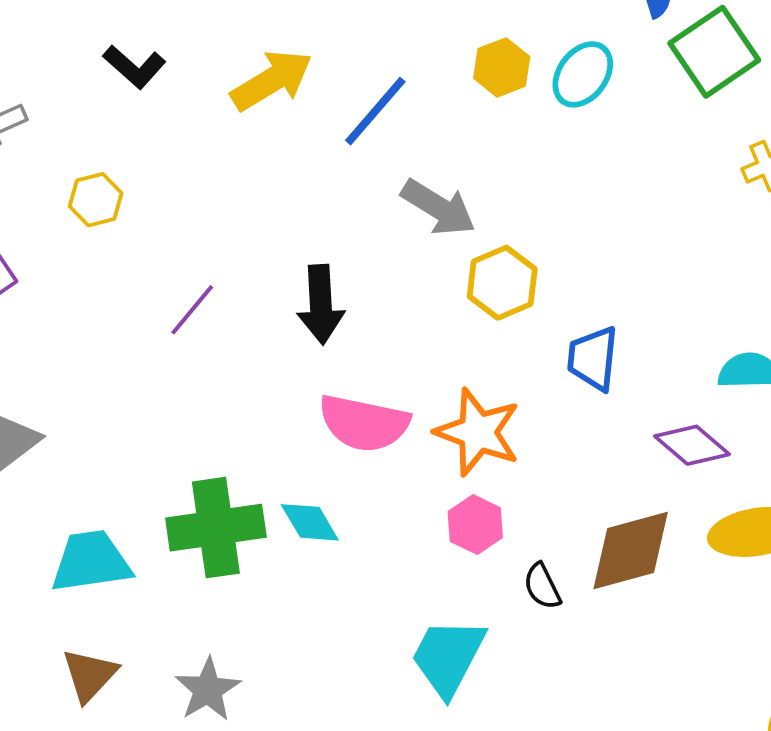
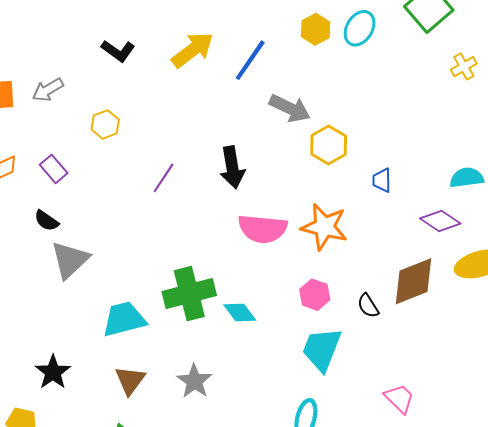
blue trapezoid: (593, 358) -> (382, 180), size x0.7
cyan diamond: (310, 522) -> (240, 312), moved
pink hexagon: (475, 525) -> (315, 295), moved

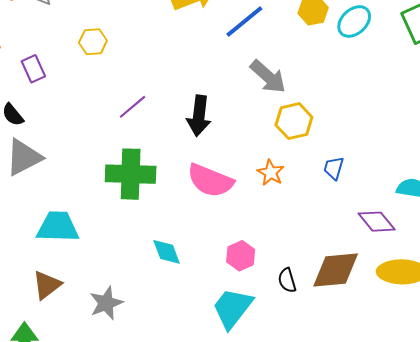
orange star: (324, 227) -> (271, 173), moved, size x0.6
green cross: (189, 294) -> (131, 174), moved

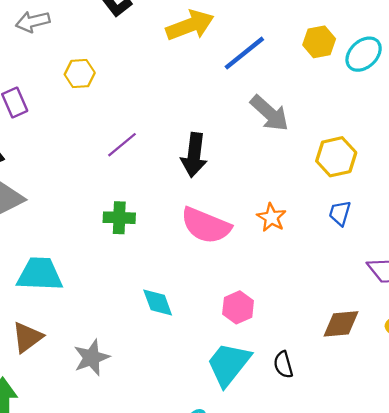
yellow hexagon: (294, 121) -> (336, 157), moved
green cross: (131, 174) -> (119, 218), size x0.6
brown diamond: (336, 270) -> (341, 324), size x0.7
black semicircle: (287, 280) -> (283, 365), moved

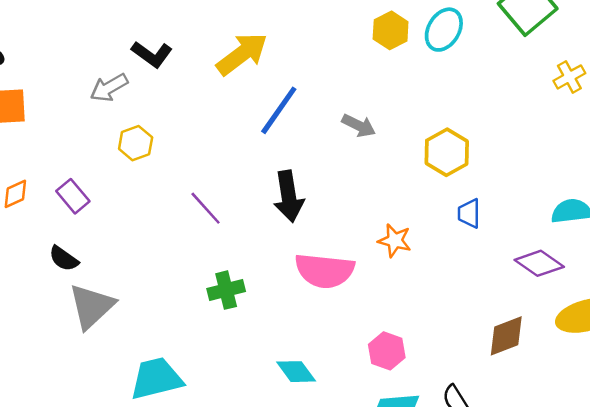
gray arrow: (33, 22) -> (109, 88), moved
blue line: (244, 53) -> (279, 110), moved
gray arrow: (269, 113) -> (359, 126), size x0.7
purple line: (122, 145) -> (206, 208), turned -76

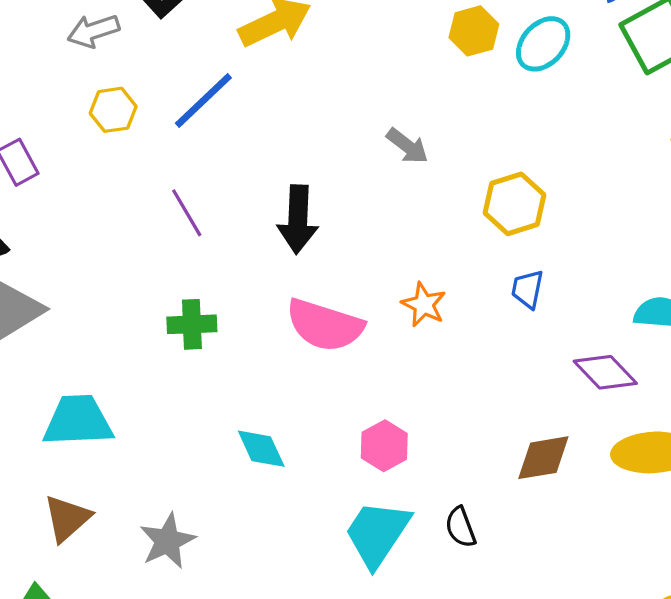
blue line: (279, 110) -> (203, 101), moved

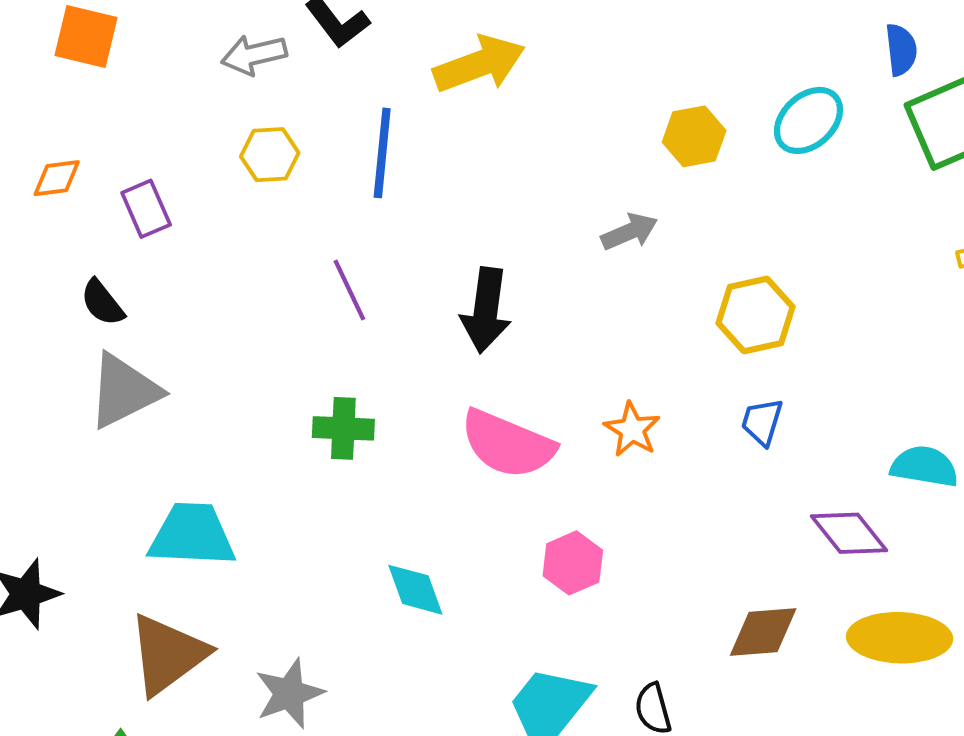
yellow hexagon: (474, 31) -> (694, 136), moved
blue line: (203, 101) -> (382, 153), turned -46
gray arrow: (407, 146) -> (629, 232), turned -66
pink hexagon: (384, 446) -> (573, 563), moved
brown triangle: (67, 518) -> (168, 654), size x1.4

